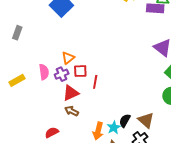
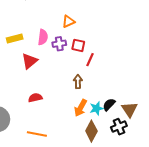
orange triangle: (68, 58) -> (68, 21), moved
red triangle: (71, 93) -> (30, 61), moved, turned -30
brown arrow: (72, 111) -> (78, 82), moved, turned 48

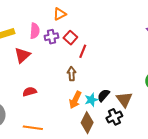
red square: (78, 45) -> (70, 38), turned 32

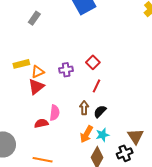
orange triangle: (60, 14) -> (38, 72), moved
pink semicircle: (35, 31) -> (55, 113), moved
red square: (70, 38) -> (93, 62), moved
black semicircle: (104, 95) -> (100, 111), moved

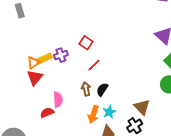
gray rectangle: (34, 18) -> (20, 11), turned -40
yellow rectangle: (21, 64) -> (44, 59), moved
red line: (97, 86) -> (94, 65), turned 32

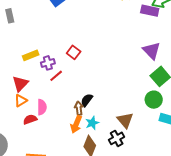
yellow rectangle: (44, 59) -> (31, 55), moved
orange triangle: (33, 63) -> (21, 101), moved
red line: (94, 65) -> (56, 76), moved
brown arrow: (86, 89) -> (79, 108), moved

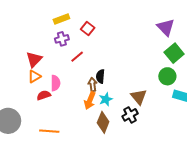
yellow rectangle: (31, 55) -> (61, 19), moved
red line: (56, 76) -> (77, 57), moved
black semicircle: (87, 100) -> (100, 76), turned -32

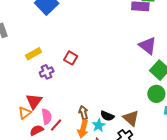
yellow rectangle: (61, 19) -> (33, 54), moved
red line: (77, 57) -> (56, 125), moved
red triangle: (34, 59) -> (34, 101), moved
black semicircle: (100, 76) -> (107, 116), moved, turned -64

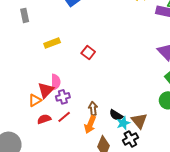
purple cross: (47, 72) -> (63, 97), moved
pink semicircle: (47, 117) -> (56, 82), moved
cyan star: (99, 125) -> (123, 123), moved

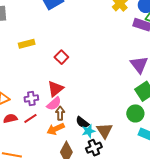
pink semicircle: (56, 82) -> (54, 104), moved, turned 42
red triangle: (46, 90) -> (55, 89), moved
orange arrow: (90, 125) -> (56, 129), turned 36

